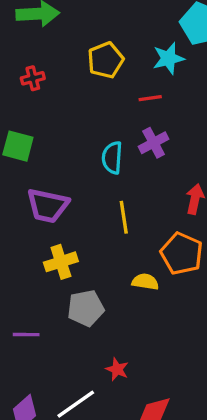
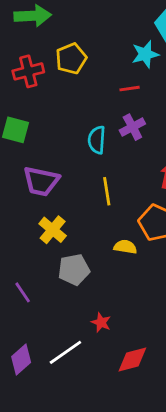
yellow pentagon: (106, 60) -> (71, 59), moved
red cross: (33, 78) -> (28, 71), size x1.5
yellow cross: (61, 262) -> (53, 230), turned -32
purple line: (26, 335) -> (23, 292), turned 55

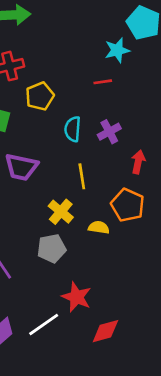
yellow pentagon: (71, 59) -> (40, 96), moved
purple cross: (132, 127) -> (109, 132), moved
yellow cross: (53, 230) -> (61, 212), moved
red star: (101, 322) -> (77, 297), size x1.6

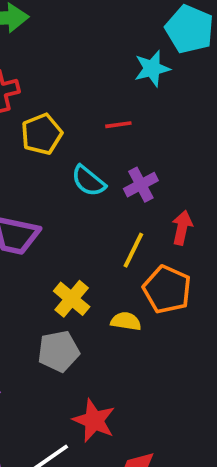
red line: (103, 82) -> (118, 125), moved
cyan semicircle: (73, 129) -> (88, 181), turned -55
yellow line: (82, 176) -> (133, 250), moved, turned 35

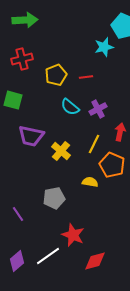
yellow pentagon: (42, 134) -> (56, 75), moved
yellow cross: (72, 299) -> (61, 151), moved

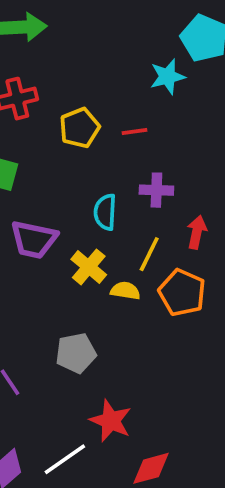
cyan semicircle: (70, 107) -> (105, 212), moved, turned 54
purple cross: (98, 109) -> (156, 190), turned 30
yellow semicircle: (90, 182) -> (125, 291), moved

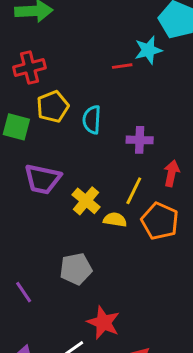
yellow pentagon: (80, 128) -> (53, 107), moved
red line: (134, 131) -> (122, 66), moved
cyan semicircle: (105, 212) -> (92, 120), moved

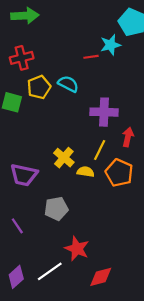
cyan semicircle: (92, 120) -> (68, 84), moved, turned 114
purple cross: (140, 140) -> (104, 112), size x1.4
purple trapezoid: (43, 179) -> (24, 175), moved

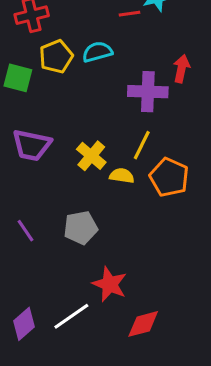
cyan semicircle: (68, 84) -> (97, 52), turned -42
red arrow: (128, 137) -> (181, 69), moved
purple trapezoid: (24, 175) -> (32, 145), moved
purple line: (17, 226) -> (26, 231), moved

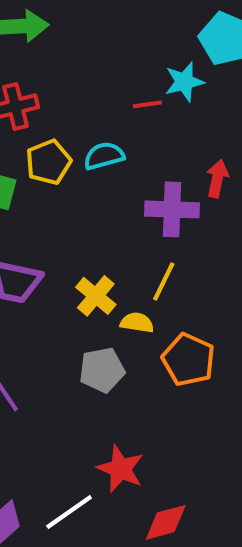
orange pentagon: (169, 177) -> (188, 360), moved
gray pentagon: (81, 228) -> (102, 370), moved

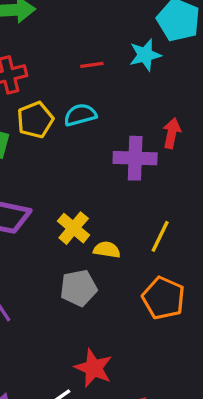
red line: (147, 104) -> (92, 65), moved
yellow line: (164, 281) -> (160, 236), moved
orange pentagon: (188, 360) -> (163, 298), moved

